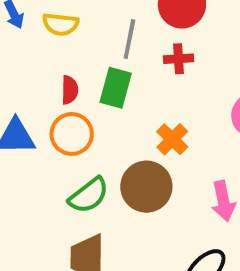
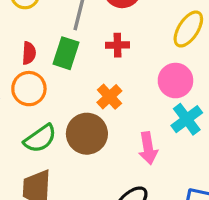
red cross: (178, 59) -> (117, 45), moved

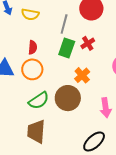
red cross: (117, 45) -> (88, 43), turned -32
green rectangle: (66, 53) -> (67, 48), moved

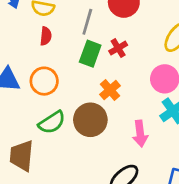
red semicircle: (33, 47) -> (46, 36), moved
brown trapezoid: (36, 131) -> (22, 156), moved

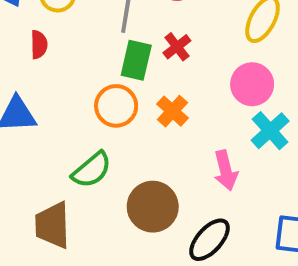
red semicircle: (46, 36) -> (39, 45), moved
orange circle: (44, 81) -> (116, 106), moved
brown circle: (90, 120) -> (153, 207), moved

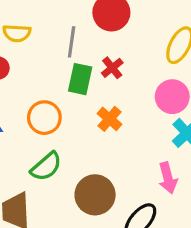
orange circle: (116, 106) -> (44, 118), moved
pink arrow: (226, 170) -> (168, 178), moved

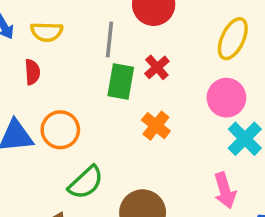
orange circle: (44, 118) -> (60, 130), moved

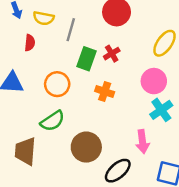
gray line: (109, 39) -> (71, 30), moved
orange cross: (156, 126) -> (105, 92), turned -30
orange circle: (60, 130) -> (57, 84), moved

